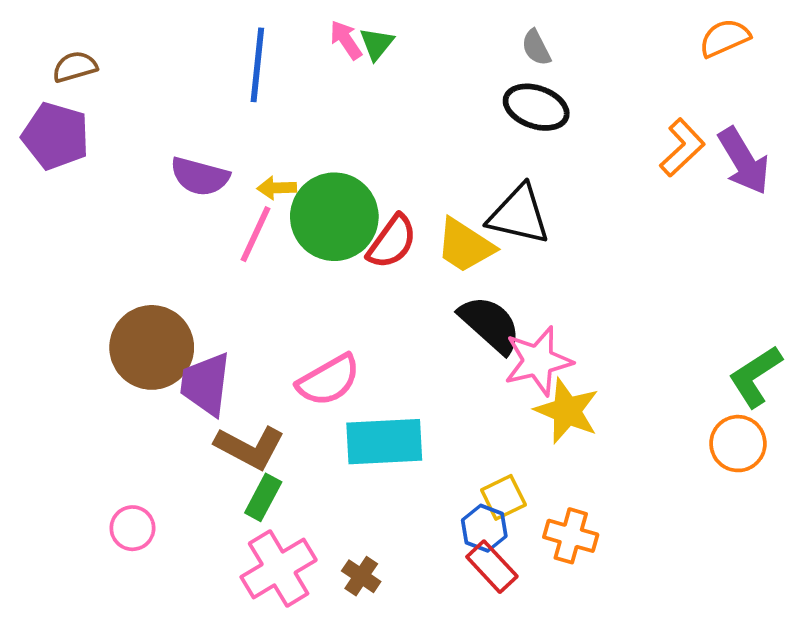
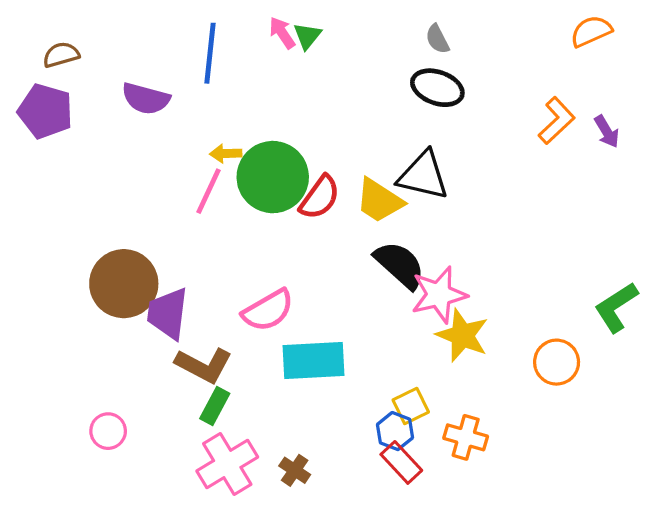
purple arrow: (744, 161) -> (607, 132), size x0.6
purple semicircle: (200, 176) -> (146, 99), moved
orange circle: (738, 444) -> (557, 362), moved

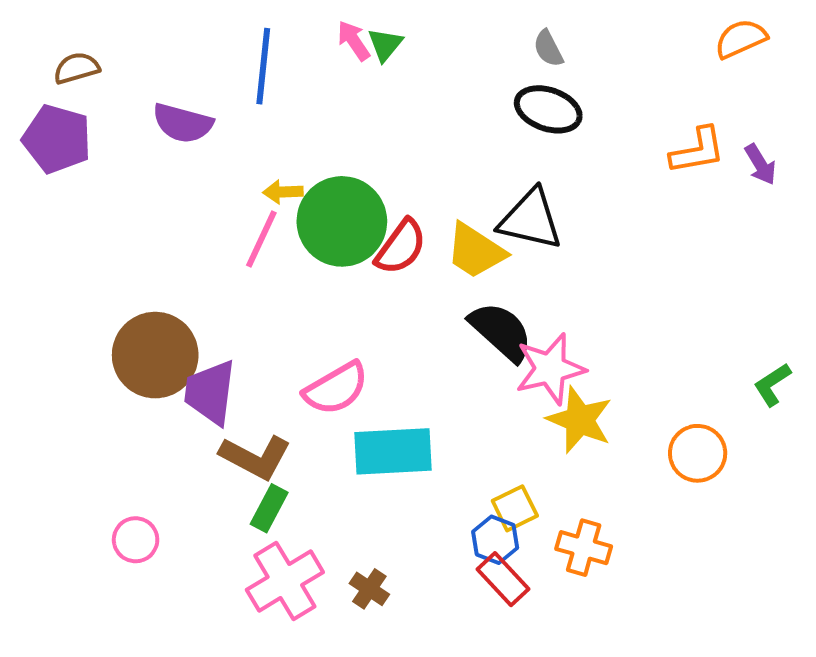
orange L-shape: (557, 121) -> (698, 151), turned 33
green L-shape: (616, 307) -> (772, 385), size x0.7

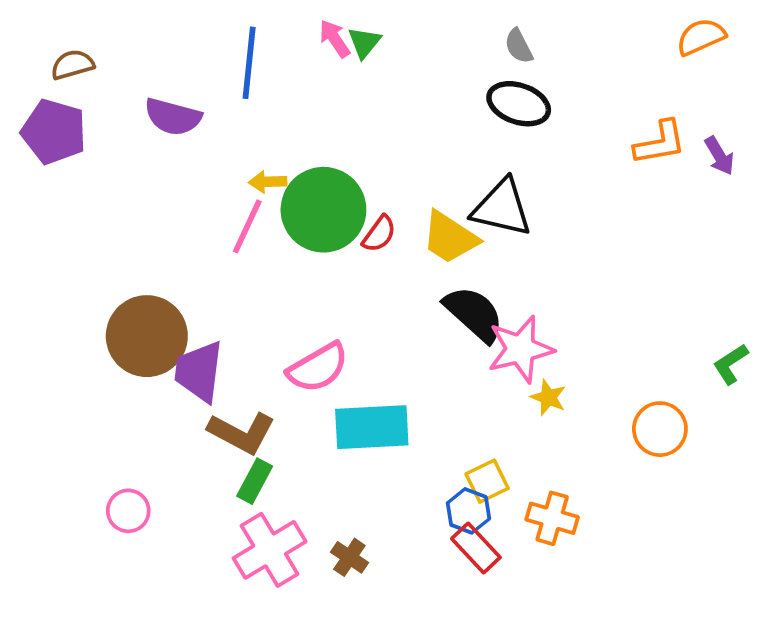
red semicircle: (401, 247) -> (379, 234), size x0.7
yellow star: (580, 420) -> (548, 397), size x0.6

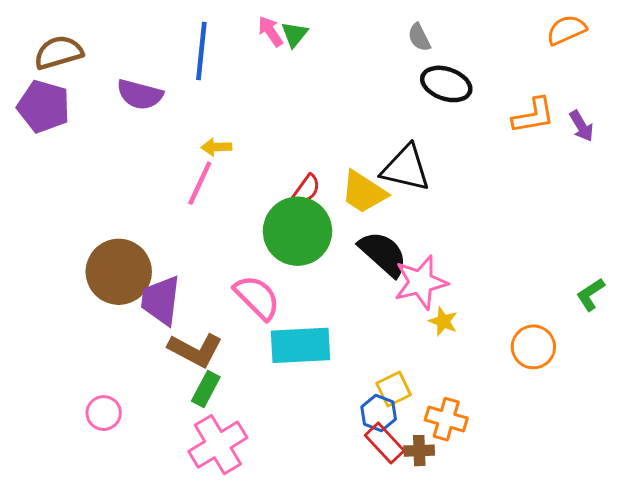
brown semicircle: (72, 65) -> (59, 52), size x1.4
black ellipse: (519, 104) -> (446, 84), moved
green circle: (323, 210) -> (298, 231), moved
pink semicircle: (318, 368) -> (257, 297), turned -105
brown cross: (349, 557) -> (419, 451), moved, turned -36

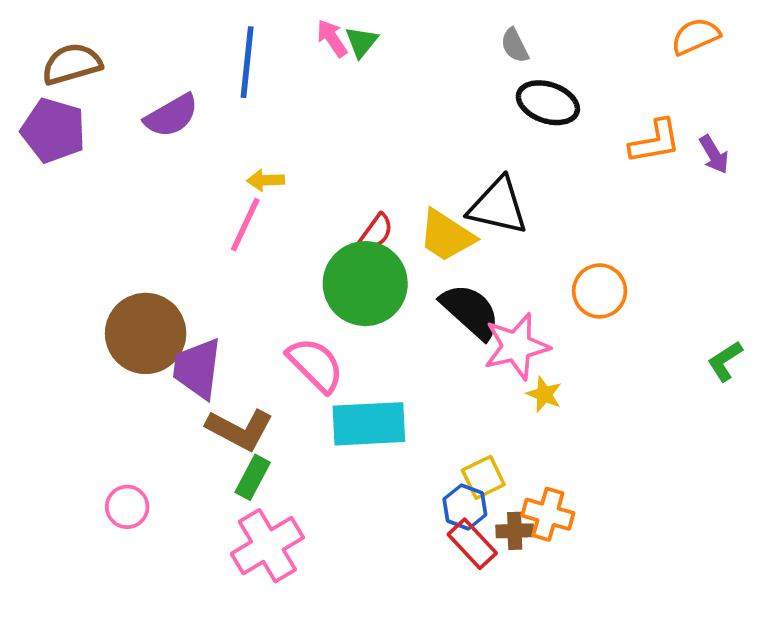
purple semicircle: (140, 94) -> (171, 116), turned -45
orange circle: (533, 347) -> (600, 291), moved
brown cross: (419, 451) -> (515, 531), moved

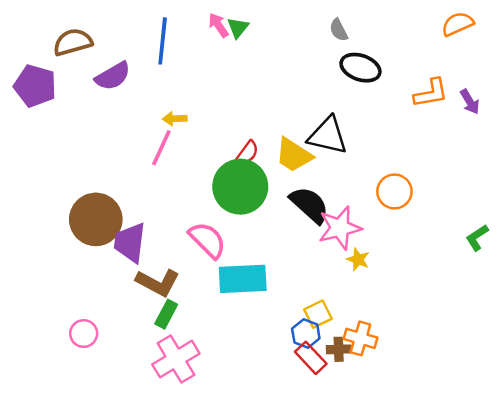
brown semicircle: (72, 64) -> (73, 42), moved

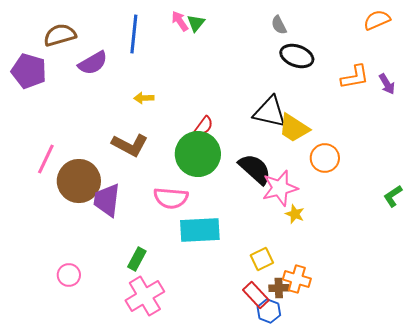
pink line: (161, 148) -> (46, 159), moved
yellow trapezoid: (294, 155) -> (294, 128), moved
pink semicircle: (208, 240) -> (171, 198), turned 140
brown L-shape: (158, 283) -> (130, 145), moved
blue hexagon: (306, 334) -> (269, 311), moved

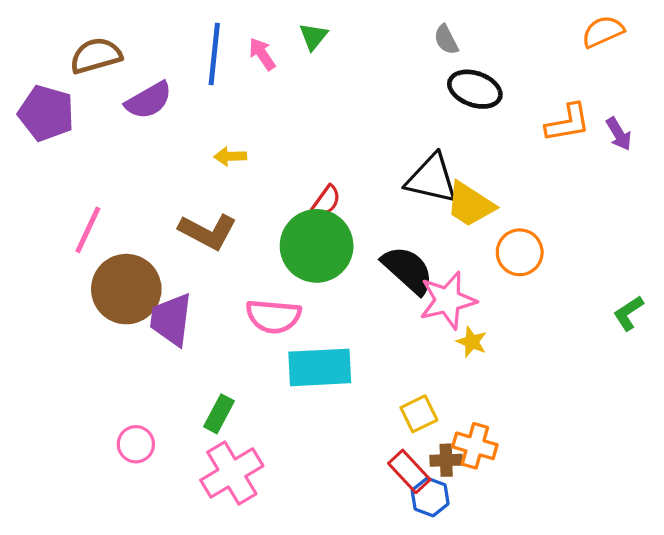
pink arrow: (180, 21) -> (262, 54), moved
pink line: (46, 159) -> (88, 230), moved
pink circle: (69, 275) -> (136, 444), moved

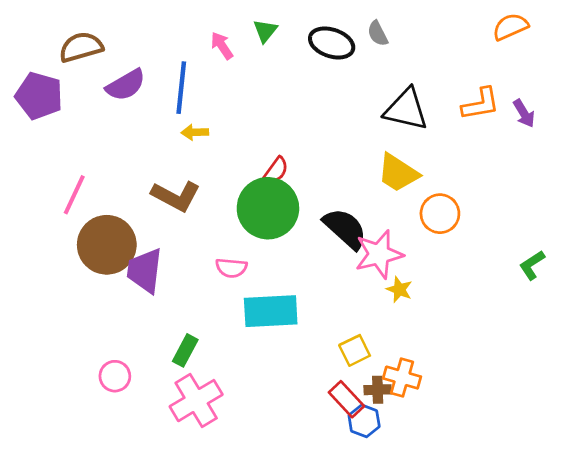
blue line: (214, 54) -> (181, 88), moved
black ellipse: (475, 89) -> (332, 43), moved
black triangle: (432, 179) -> (406, 109), moved
pink semicircle: (273, 316) -> (231, 268), size x0.7

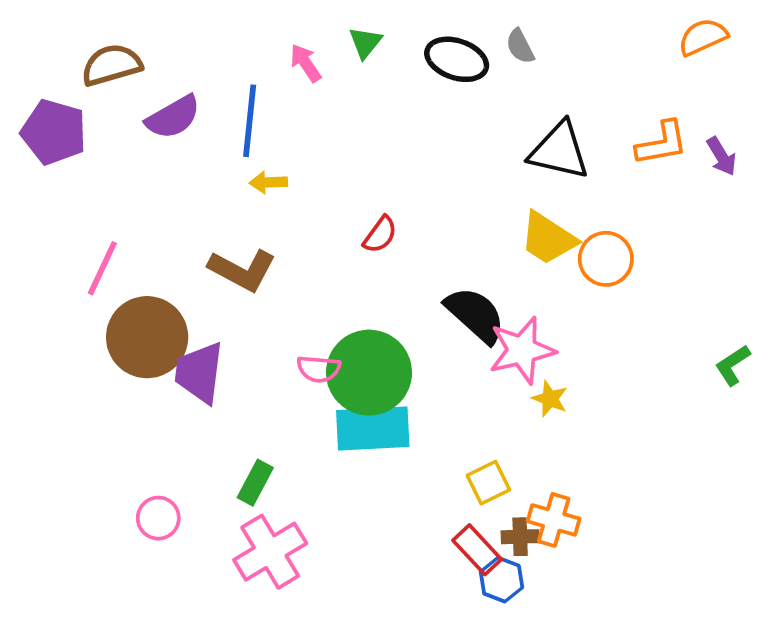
green circle: (268, 208) -> (369, 373), moved
orange circle: (440, 214) -> (606, 259), moved

